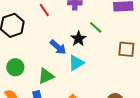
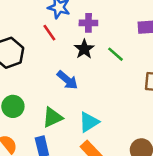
black star: (78, 39) -> (84, 49), moved
cyan triangle: (76, 63) -> (89, 122), moved

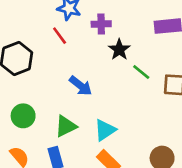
black star: (84, 49) -> (119, 50), moved
green line: (116, 54) -> (141, 72), moved

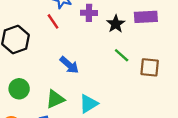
black star: (119, 50) -> (116, 24), moved

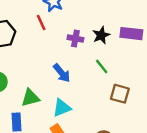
purple cross: (89, 13) -> (75, 39), moved
blue arrow: (69, 65) -> (62, 73), moved
brown square: (150, 67) -> (120, 94), moved

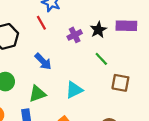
purple cross: (75, 39) -> (75, 35), turned -32
blue arrow: (62, 73) -> (43, 62), moved
cyan triangle: (62, 108) -> (74, 90), moved

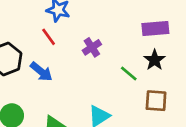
black star: (98, 30) -> (155, 60), moved
blue arrow: (43, 62) -> (41, 72), moved

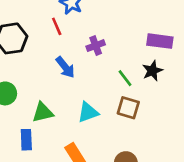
blue arrow: (41, 72) -> (65, 67), moved
brown square: (156, 101) -> (128, 108), moved

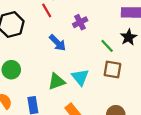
green triangle: (43, 112) -> (56, 81), moved
cyan triangle: (88, 112) -> (80, 77), turned -42

